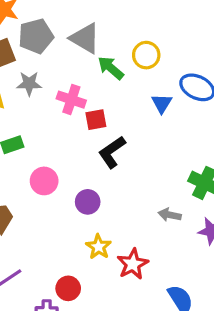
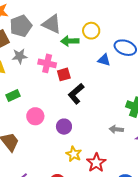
green arrow: (111, 68) -> (70, 41), turned -36
blue triangle: (162, 103) -> (104, 60), turned -40

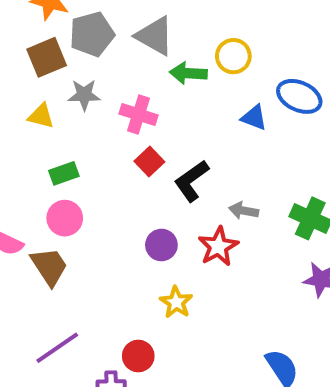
red square: (64, 74) -> (149, 161), moved, turned -32
pink circle: (35, 116) -> (65, 218), moved
gray arrow: (116, 129) -> (244, 211), moved
red star: (96, 163) -> (218, 246), moved

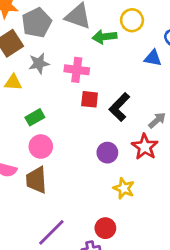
red square: (149, 161) -> (90, 99), turned -30
gray arrow: (244, 211) -> (157, 120), turned 138
brown trapezoid: (49, 266) -> (36, 180), turned -140

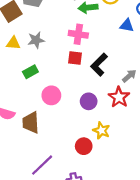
gray star: (39, 63) -> (36, 40), moved
pink cross: (77, 70) -> (78, 34), moved
pink circle: (41, 146) -> (51, 95), moved
red circle: (105, 228) -> (84, 146), moved

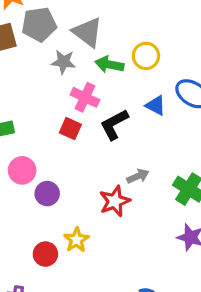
gray star: (36, 40) -> (63, 62), moved
black L-shape: (99, 65) -> (114, 124), moved
purple circle: (89, 101) -> (47, 194), moved

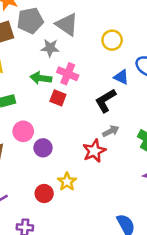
green arrow: (109, 64) -> (41, 78), moved
black L-shape: (114, 124) -> (106, 101), moved

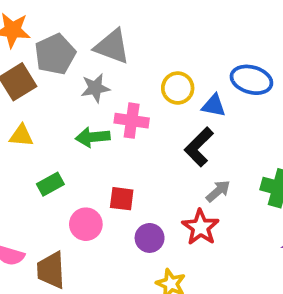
yellow circle: (112, 40) -> (178, 88), moved
red square: (58, 98) -> (122, 199), moved
purple circle: (43, 148) -> (150, 238), moved

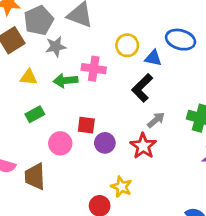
gray star: (95, 88) -> (56, 47), moved
yellow triangle: (21, 136) -> (29, 77), moved
purple circle: (150, 238) -> (105, 143), moved

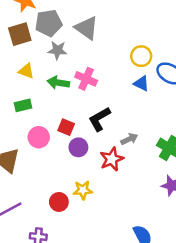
yellow circle: (127, 45) -> (141, 56), moved
black L-shape: (142, 88) -> (99, 119), moved
yellow star: (121, 187) -> (83, 190), turned 30

